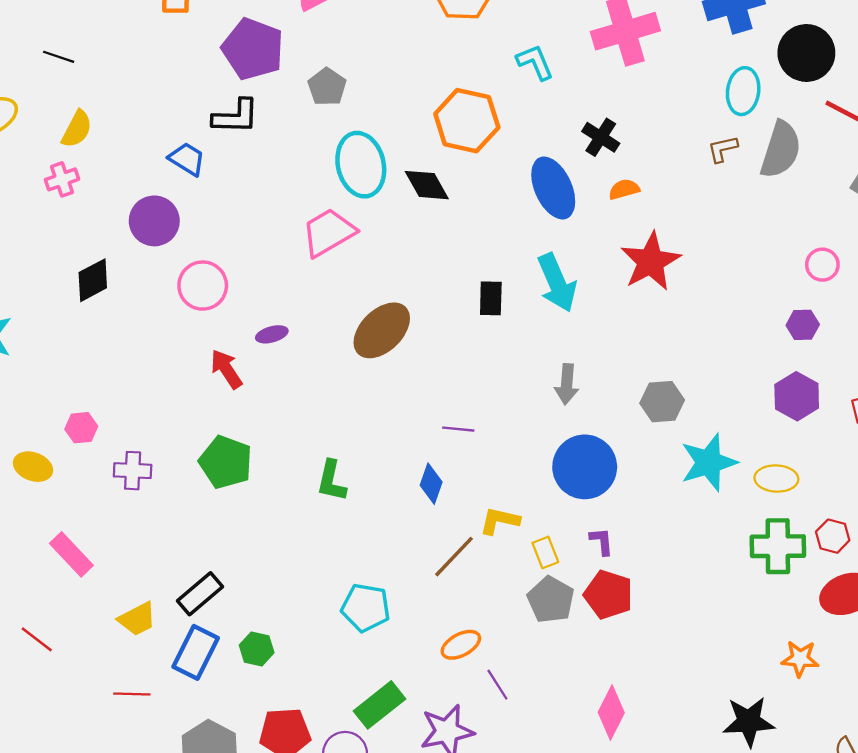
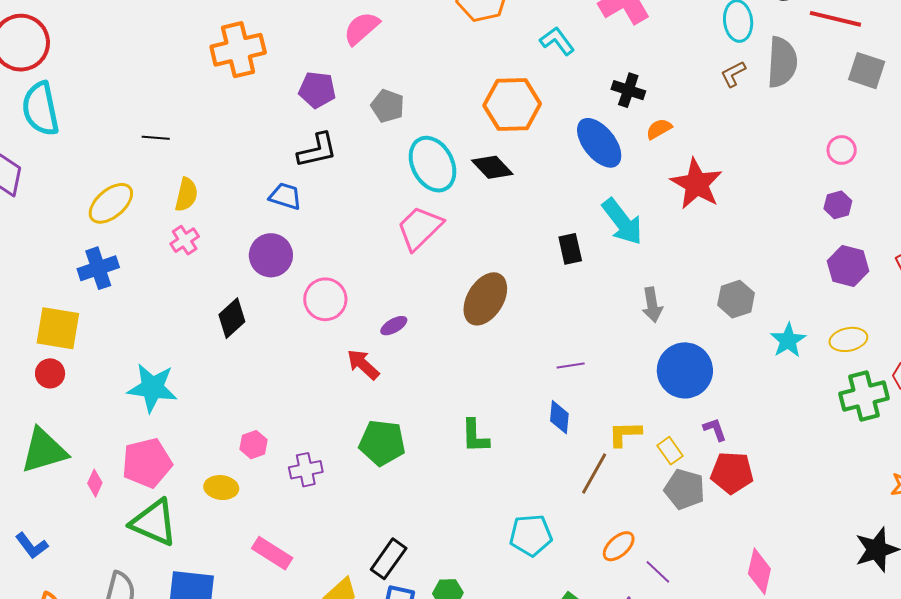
purple pentagon: (253, 49) -> (317, 90), size x0.7
cyan star: (709, 462) -> (788, 340), size x0.7

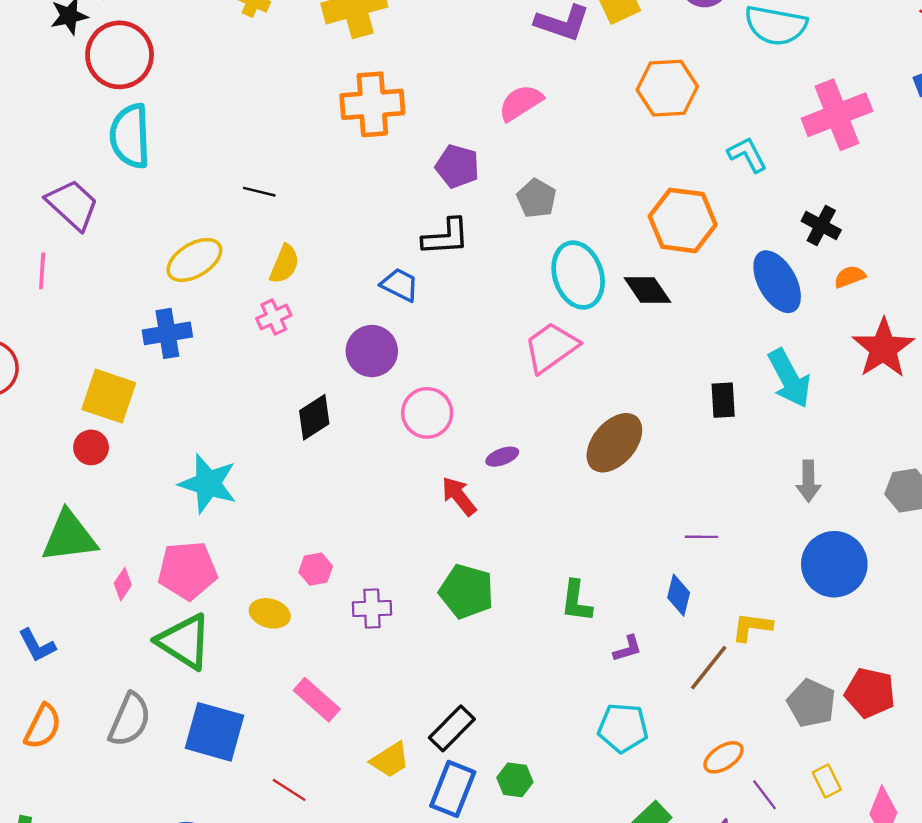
purple L-shape: (715, 429) -> (628, 649), moved, turned 84
yellow rectangle: (670, 451) -> (827, 781), moved

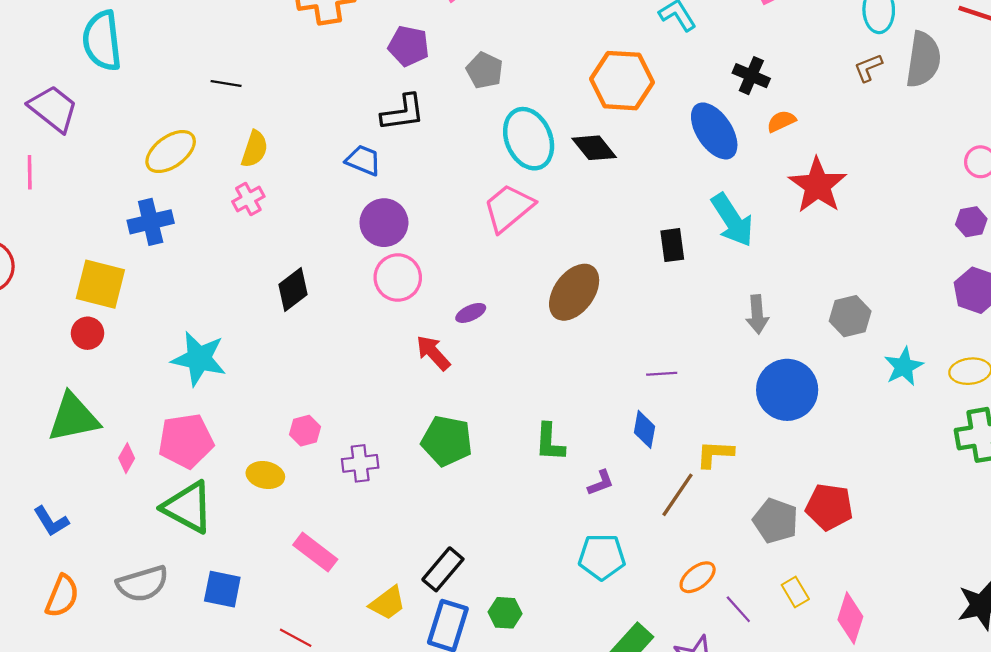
purple circle: (372, 351) -> (384, 223), moved
gray semicircle: (130, 720) -> (142, 584), turned 54
blue square: (215, 732) -> (222, 589), size x0.7

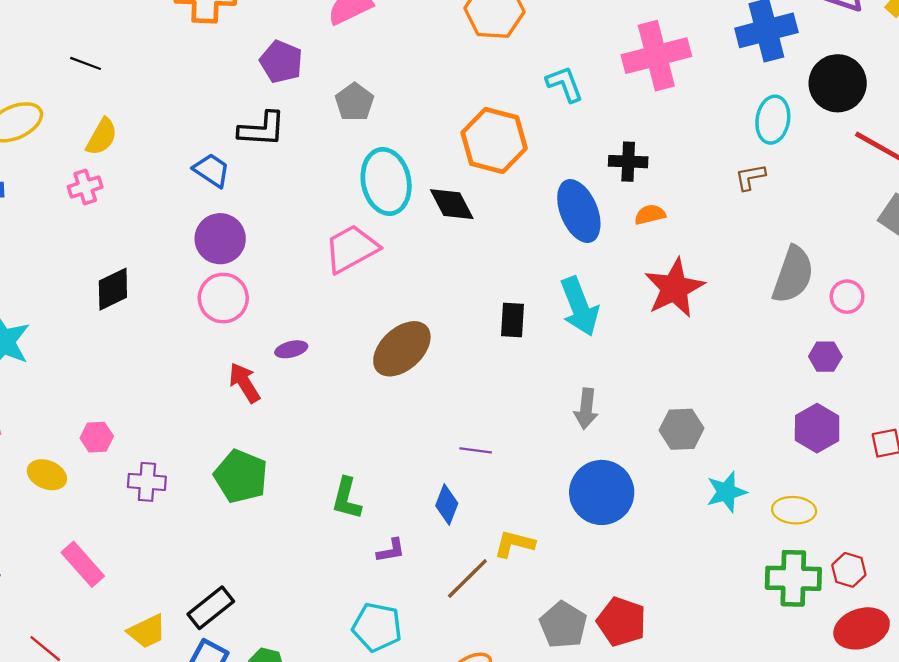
gray semicircle: (923, 60) -> (793, 275), moved
black cross: (751, 76) -> (628, 162), turned -32

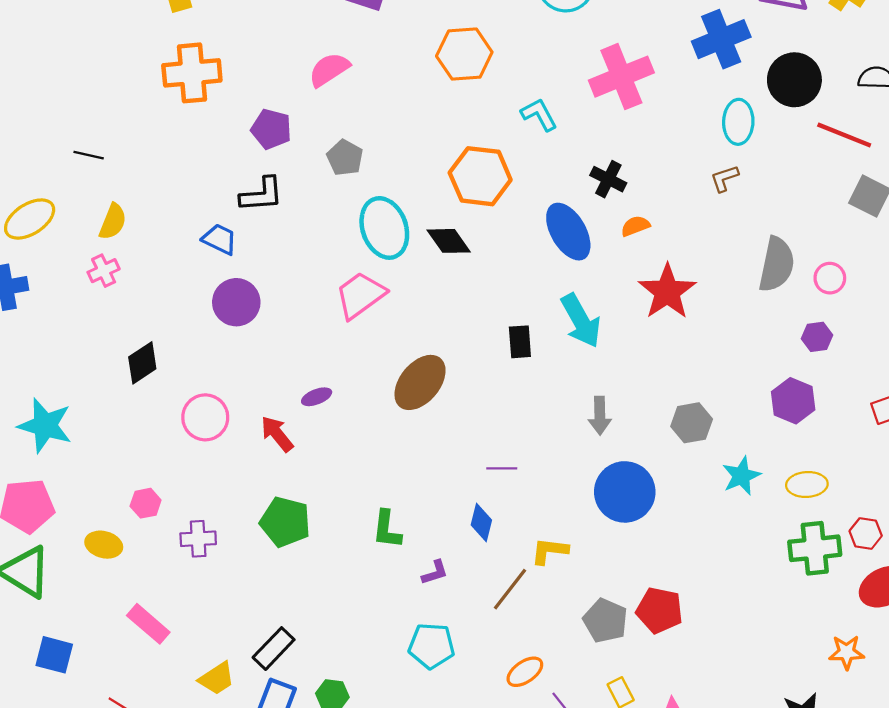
black cross: (628, 162) -> (608, 179), turned 32
pink circle: (223, 298) -> (205, 417), moved
purple hexagon: (817, 428) -> (793, 401), moved

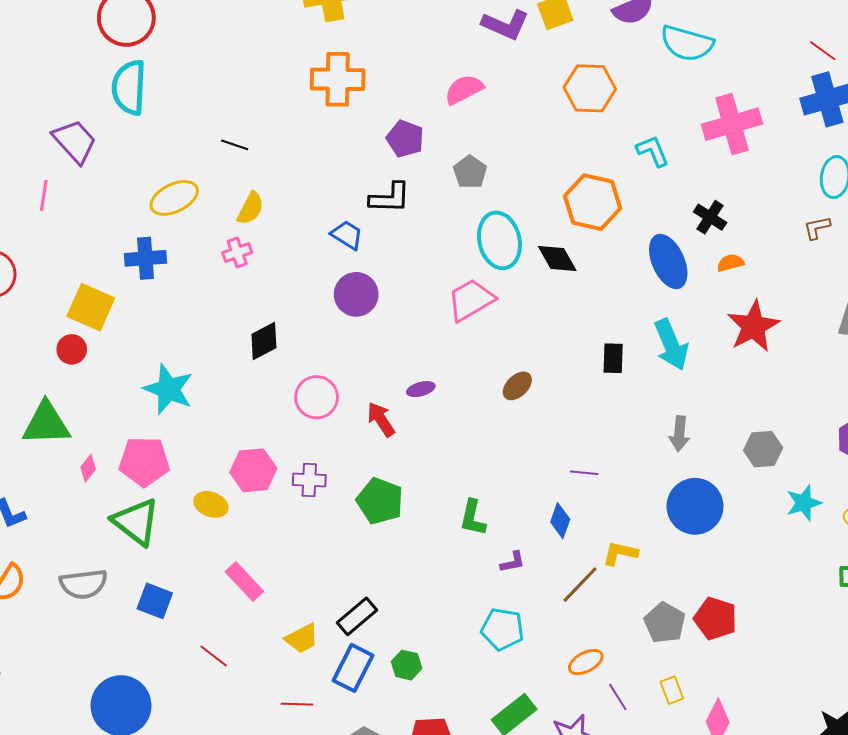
brown ellipse: (420, 382) -> (517, 386), size x0.6
pink hexagon: (146, 503) -> (253, 470), size x1.6
purple cross: (198, 539) -> (309, 480), moved

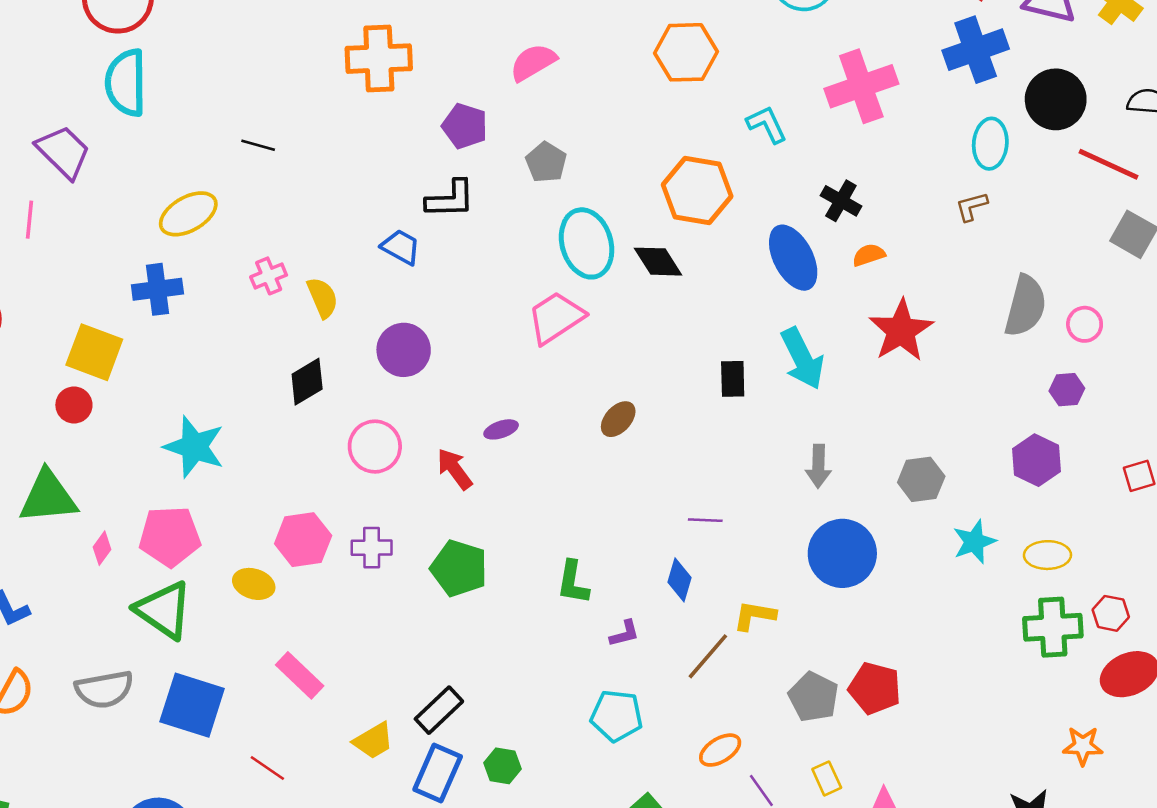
yellow semicircle: (250, 208) -> (322, 298), moved, turned -48
purple circle: (356, 294) -> (404, 350), moved
blue square: (155, 601) -> (192, 705), size x1.5

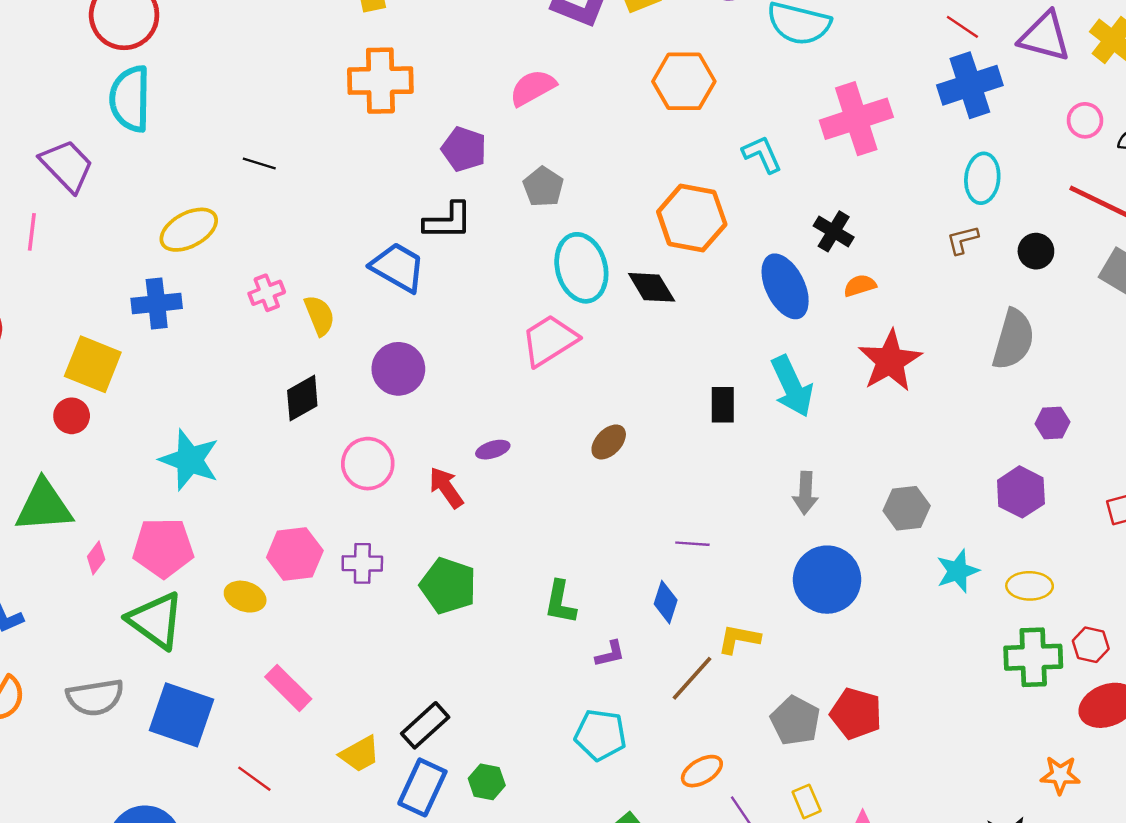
black circle: (1056, 99) -> (1036, 251), moved, size x0.6
blue trapezoid: (401, 247) -> (398, 267), size x1.4
pink circle: (1085, 324) -> (1085, 120), moved

